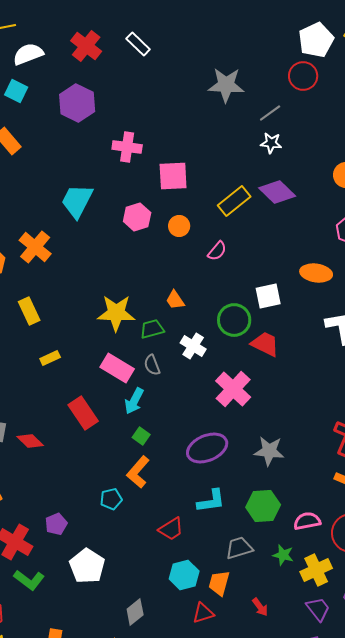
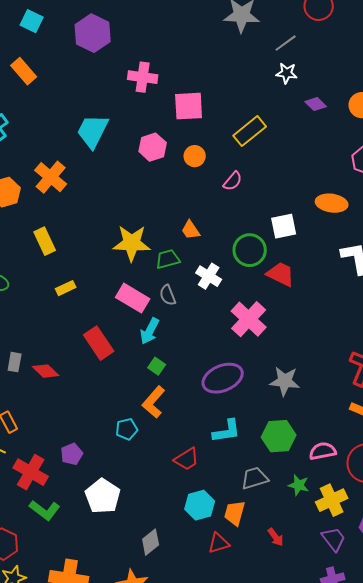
purple diamond: (277, 192) -> (316, 104), moved, size x0.6

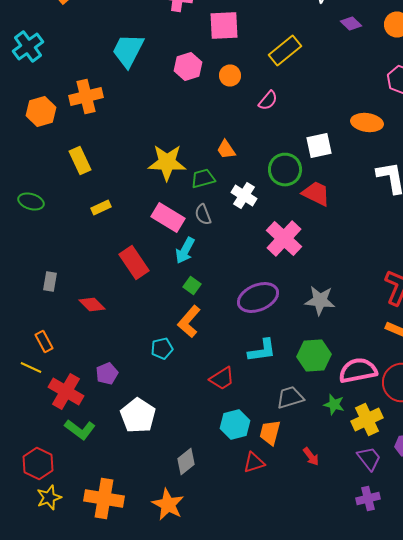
orange cross: (51, 177) -> (86, 96), turned 36
red diamond: (46, 371) -> (92, 304), moved
pink semicircle: (323, 451) -> (358, 370), size x1.4

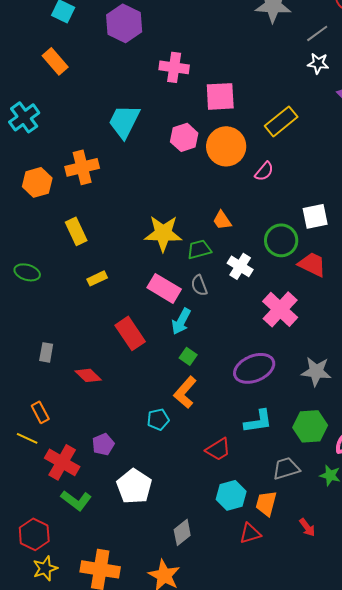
orange circle: (230, 76) -> (226, 146), size x1.8

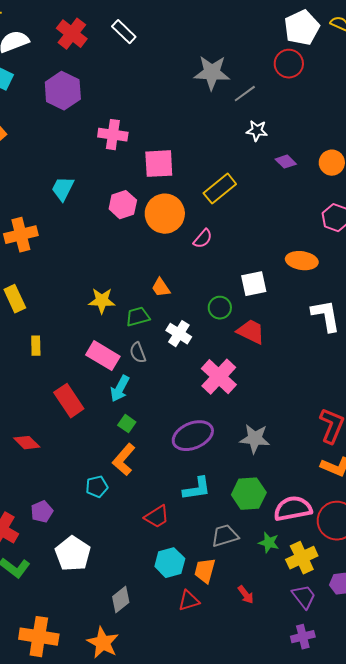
gray line: (317, 33) -> (245, 94), moved
cyan trapezoid: (124, 121) -> (63, 189), size x0.7
yellow star: (163, 233) -> (102, 301), size x0.7
green circle: (281, 240) -> (220, 308), size x0.7
yellow rectangle: (97, 278) -> (36, 346), turned -66

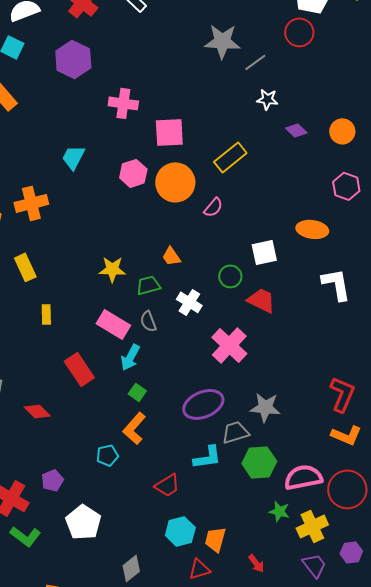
gray trapezoid: (225, 536) -> (235, 432), moved

